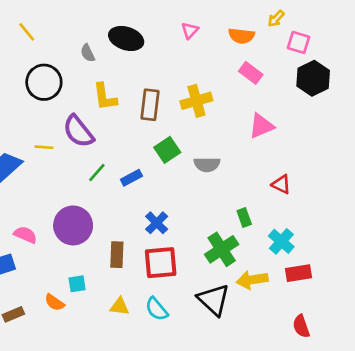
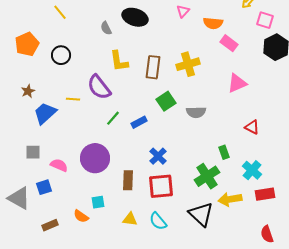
orange semicircle: (242, 36) -> (213, 23), moved
black circle: (44, 82) -> (61, 55), moved, size x0.7

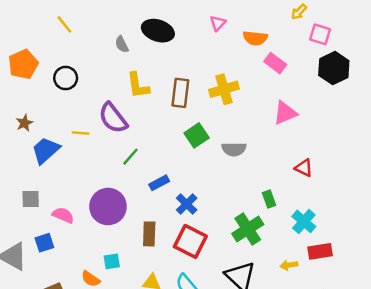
blue rectangle: (139, 122) -> (159, 183), moved
red square: (161, 186) -> (190, 241), turned 32
yellow arrow: (230, 199) -> (289, 265), moved, size x0.6

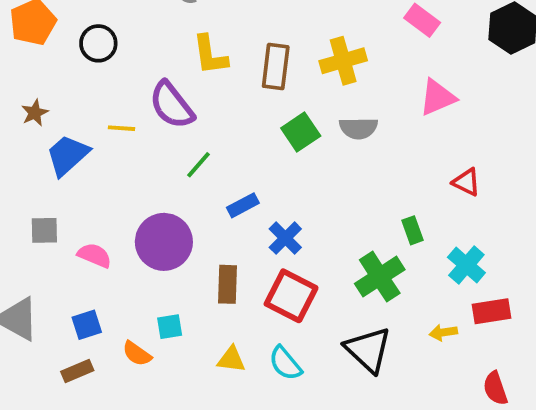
gray semicircle: (234, 149) -> (359, 128), moved
blue square: (44, 243) -> (87, 325), moved

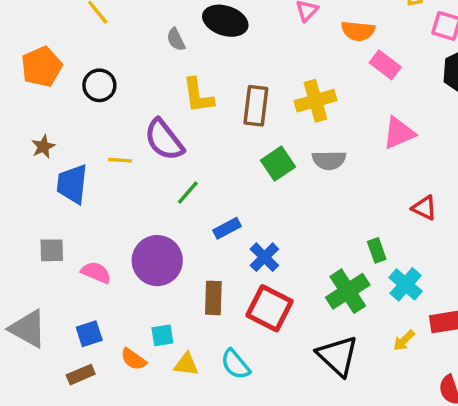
blue trapezoid: (68, 155) -> (72, 184), turned -42
cyan cross: (466, 265) -> (406, 284), moved
yellow arrow: (443, 332) -> (404, 341), turned -35
yellow triangle: (231, 359) -> (186, 364), moved
cyan semicircle: (285, 363) -> (235, 364), moved

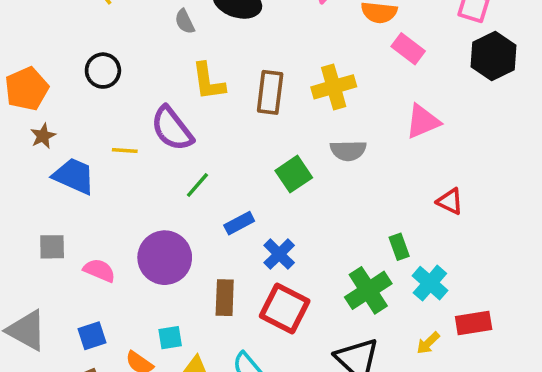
orange pentagon: (42, 67) -> (27, 89), moved
green square: (278, 164) -> (294, 174), moved
blue trapezoid: (72, 184) -> (74, 176), turned 108

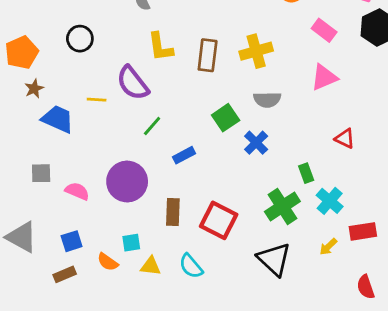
pink rectangle: (408, 49) -> (324, 30), moved
blue cross: (279, 254) -> (256, 143), moved

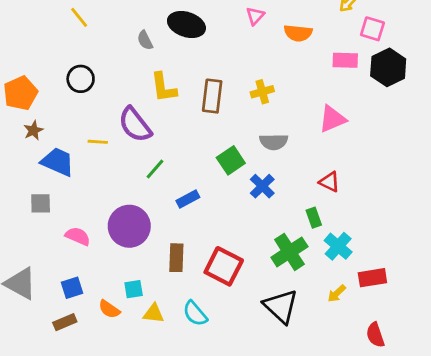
pink rectangle: (324, 30) -> (345, 60), moved, turned -35
yellow cross: (256, 51) -> (262, 92), size x0.7
red triangle: (345, 138) -> (330, 182), moved
gray square: (41, 173) -> (41, 203), moved

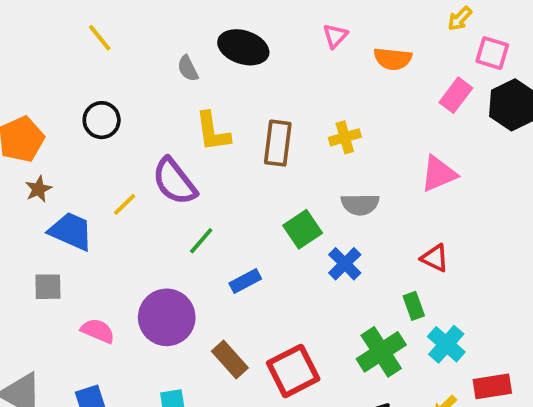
pink rectangle: (345, 60) -> (456, 95), turned -55
yellow line: (98, 142) -> (125, 204), turned -48
brown rectangle: (176, 258) -> (230, 359), turned -44
red square: (224, 266) -> (293, 371), turned 36

